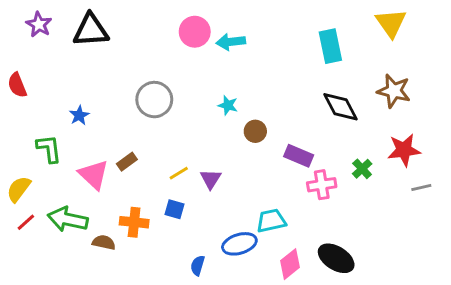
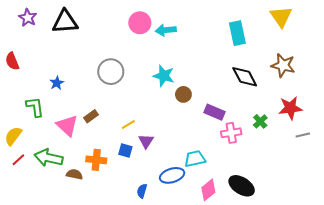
cyan star: (228, 105) -> (164, 76), size x1.5
purple triangle: (211, 179) -> (146, 141), moved

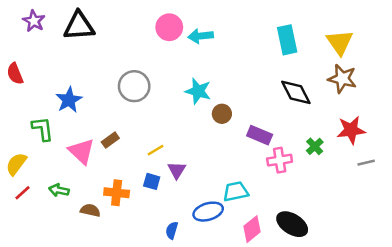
yellow triangle: (281, 17) -> (340, 42), moved
blue star: (57, 83) -> (69, 100), size x1.5
green arrow: (48, 158) -> (59, 190), size x0.6

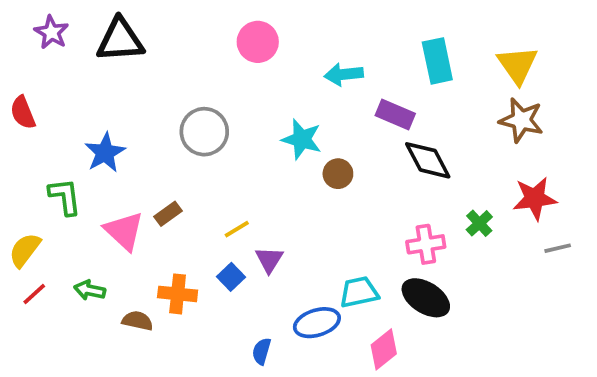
cyan arrow: (201, 36) -> (344, 74), moved
black diamond: (296, 92) -> (428, 160), moved
purple rectangle: (260, 135) -> (395, 114), moved
blue square: (152, 181) -> (231, 277), turned 30
black ellipse: (292, 224) -> (426, 298), moved

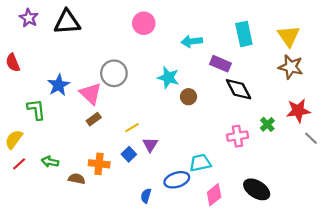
pink triangle: (124, 231) -> (91, 94), moved
gray line: (558, 248) -> (311, 138), turned 56
black ellipse: (426, 298) -> (257, 189), moved

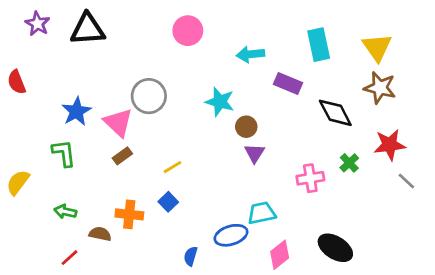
black diamond: (239, 89) -> (335, 113), moved
green L-shape: (36, 110) -> (64, 153), moved
purple triangle: (150, 145) -> (255, 153), moved
red line: (19, 164) -> (69, 258), moved

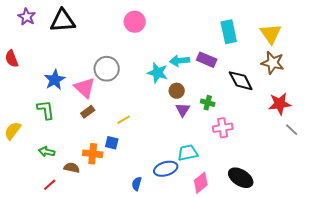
cyan arrow: (250, 54) -> (180, 61), moved
green cross: (349, 163) -> (208, 103), moved, turned -32
blue square: (168, 202) -> (112, 143), moved, turned -32

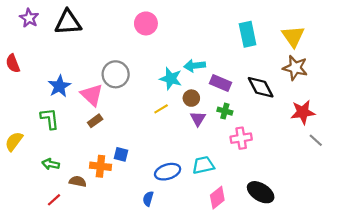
purple rectangle: (207, 60) -> (221, 83), moved
yellow line: (124, 120) -> (161, 109), moved
blue ellipse: (166, 169) -> (168, 172), moved

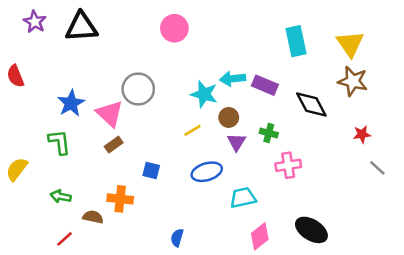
purple rectangle: (221, 83) -> (265, 85), moved
red star: (303, 112) -> (362, 134), size x0.6
blue square: (121, 154) -> (151, 170), moved
blue ellipse: (168, 172) -> (207, 172), moved

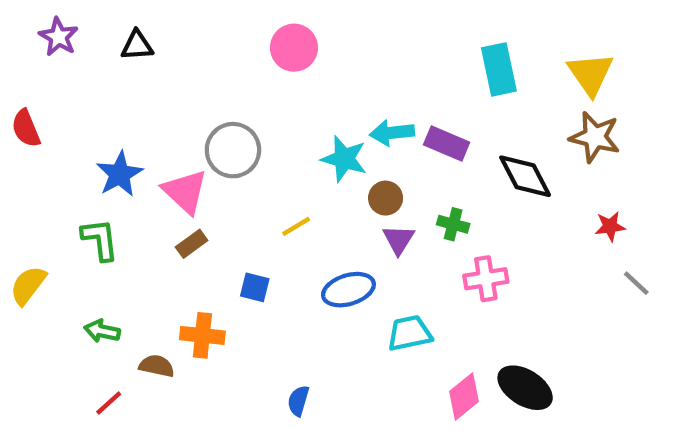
black triangle: (81, 27) -> (137, 45), size x0.6
yellow line: (193, 130) -> (296, 226), moved
pink diamond: (260, 236) -> (464, 396), moved

